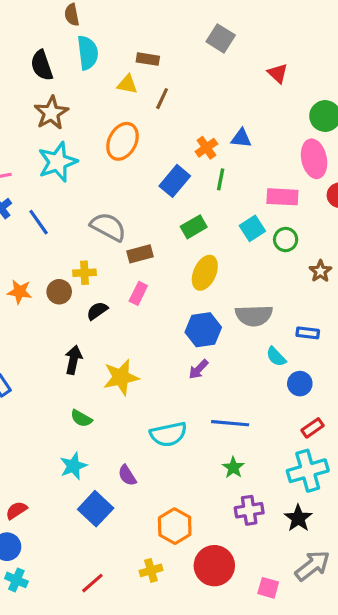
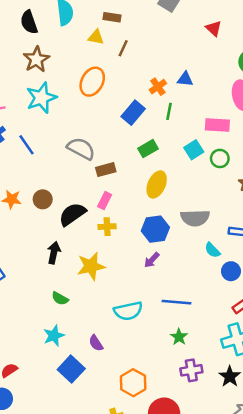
yellow cross: (84, 273) -> (107, 227), moved
black semicircle: (97, 311) -> (72, 214), size x1.6

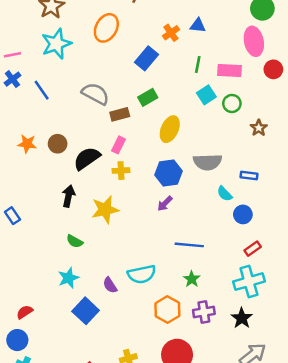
green line: (169, 111) -> (198, 64), moved
green rectangle: (148, 149) -> (148, 97), moved
cyan semicircle: (128, 311) -> (142, 274), moved
orange hexagon: (133, 383) -> (167, 310), moved

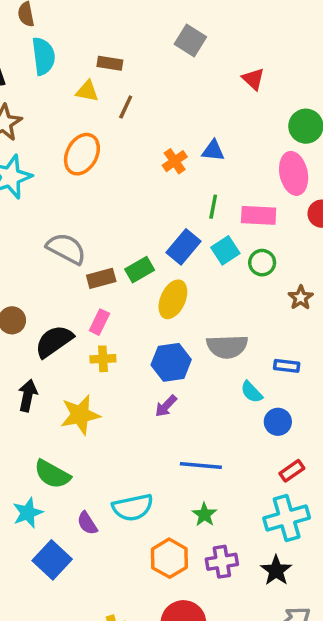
blue rectangle: (147, 58) -> (183, 247), moved
green rectangle: (148, 97) -> (140, 270), moved
green semicircle: (75, 241) -> (52, 474), moved, size x1.5

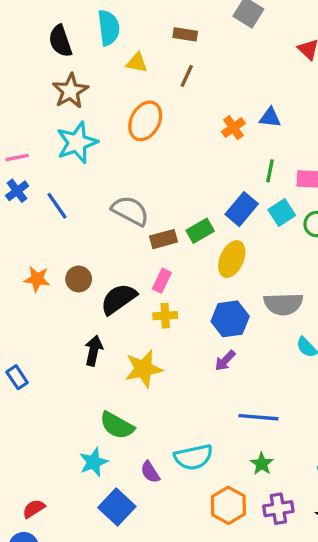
brown rectangle: (110, 63) -> (185, 34), moved
yellow triangle: (87, 91) -> (137, 63), moved

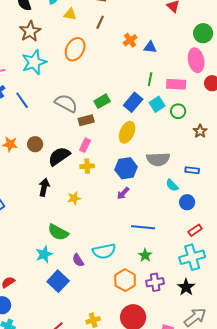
orange cross: (233, 128) -> (130, 40), moved
green rectangle: (200, 231) -> (102, 101), moved
yellow star: (144, 369) -> (74, 198), size x0.6

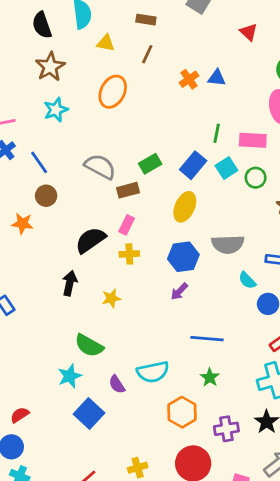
blue triangle: (150, 47) -> (217, 78), moved
cyan star: (34, 62) -> (56, 110), size x0.7
brown circle: (35, 144) -> (46, 196), moved
purple cross: (155, 282) -> (226, 429), moved

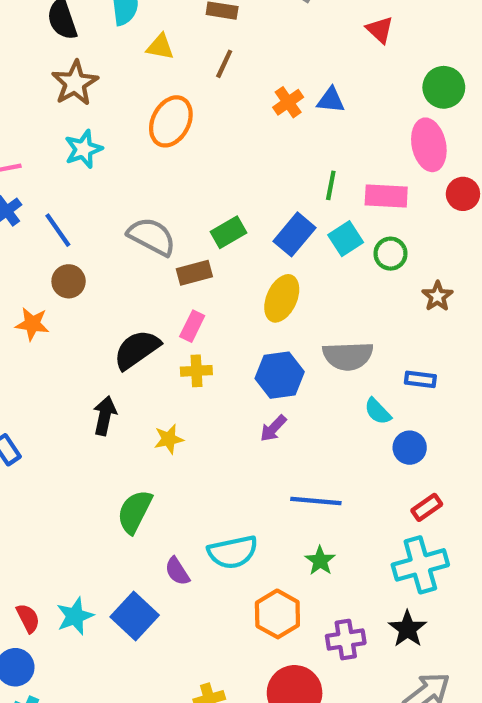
green semicircle: (89, 346) -> (135, 512), turned 88
cyan star: (70, 376) -> (75, 616), moved
red semicircle: (20, 415) -> (28, 618), turned 96

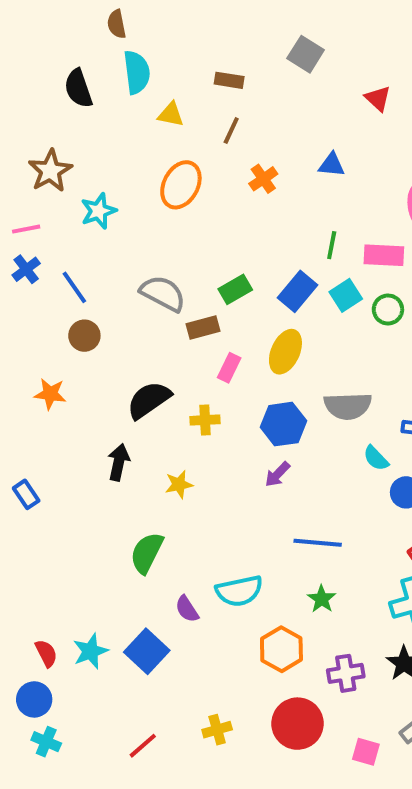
brown star: (75, 83) -> (50, 171), moved
orange cross: (288, 102) -> (263, 179), moved
orange star: (32, 324) -> (50, 394), moved
pink rectangle: (192, 326) -> (229, 368), moved

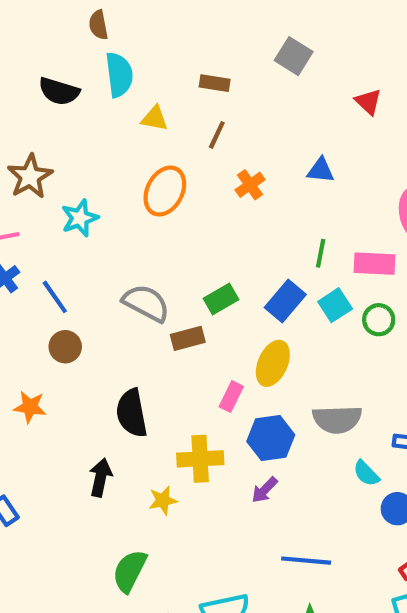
black semicircle: (78, 88) -> (59, 91), turned -54
pink rectangle: (229, 368) -> (231, 397), moved
black semicircle: (149, 400) -> (132, 413), turned -66
yellow cross: (205, 420) -> (200, 459), moved, size x1.5

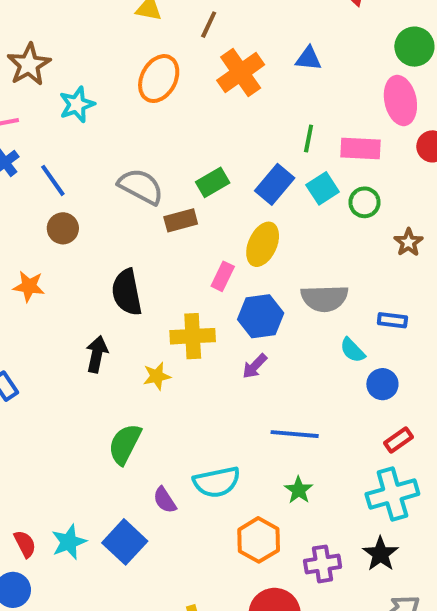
orange cross: (250, 185) -> (241, 73), size x1.6

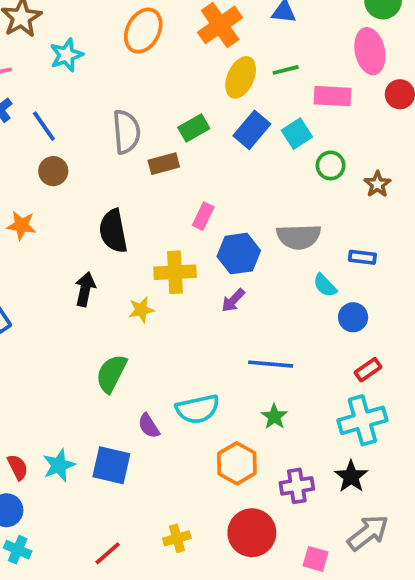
green line: (309, 138) -> (286, 70), moved, turned 65
gray semicircle: (141, 186) -> (126, 132), turned 57
green circle: (364, 202) -> (331, 165), moved
yellow ellipse: (263, 244) -> (241, 77), moved
blue square: (125, 542) -> (111, 465), turned -30

